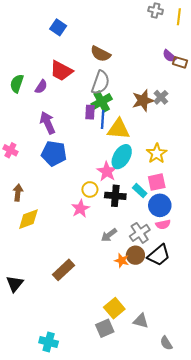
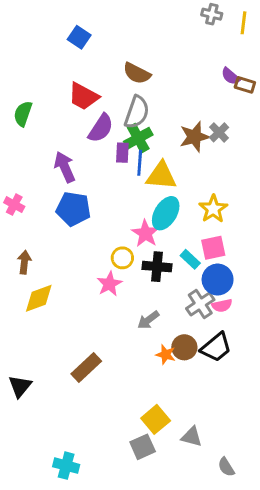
purple semicircle: (41, 87) -> (101, 128), moved, size x1.5
gray cross: (140, 233) -> (200, 304), moved

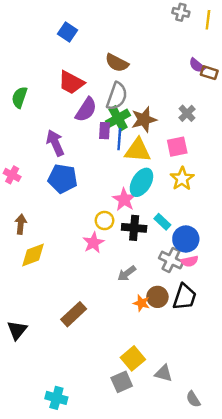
brown star: (194, 137) -> (144, 119), moved
pink square: (213, 248) -> (177, 147), moved
gray cross: (200, 304) -> (171, 260), turned -30
black trapezoid: (216, 347) -> (185, 297), turned -32

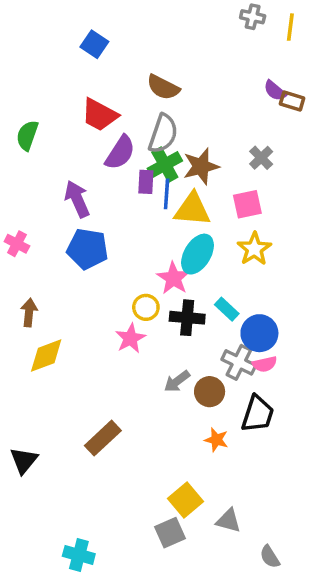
brown circle: (157, 297) -> (210, 392), moved
orange star: (141, 303) -> (216, 440), moved

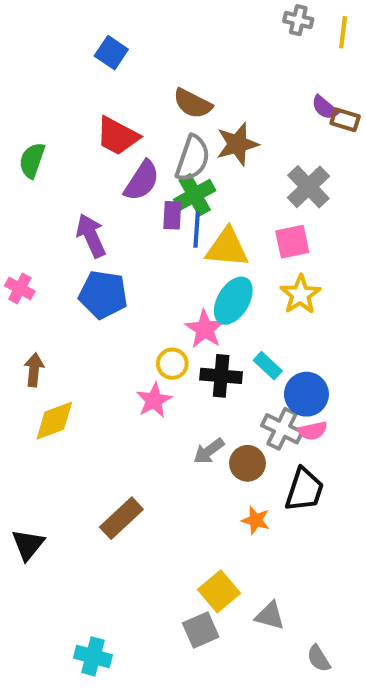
gray cross: (261, 158) -> (308, 187), size x1.5
brown star: (201, 166) -> (237, 144), moved

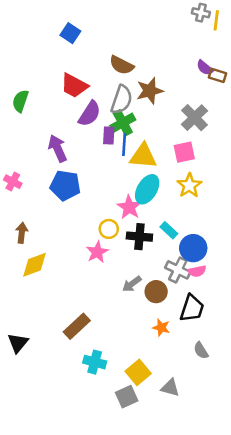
gray cross: (298, 20) -> (201, 13), moved
cyan cross: (93, 656) -> (95, 362), moved
gray semicircle: (319, 658) -> (201, 351), moved

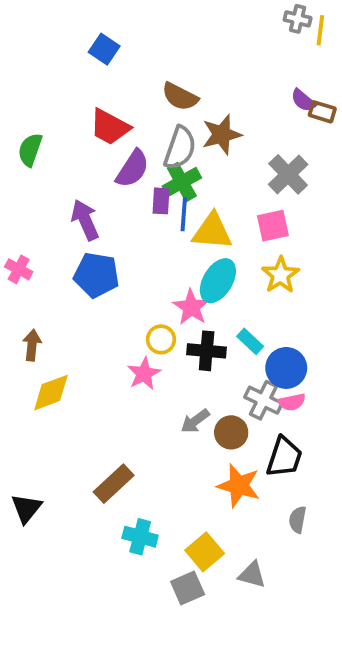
orange star: (161, 327) -> (239, 486), size x1.6
gray semicircle: (201, 351) -> (298, 520), turned 42

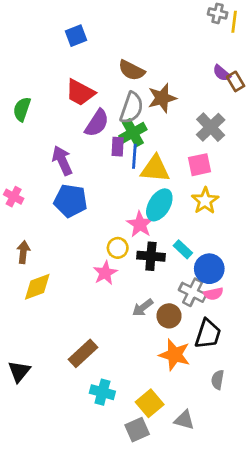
blue square: (104, 49) -> (76, 36), turned 35
brown rectangle: (322, 112) -> (236, 81), turned 42

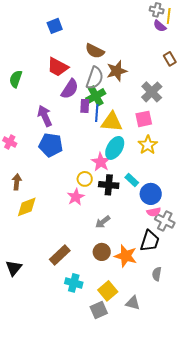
purple semicircle: (222, 73) -> (160, 26), moved
gray cross: (193, 292) -> (165, 221), moved
brown circle: (169, 316) -> (102, 252), moved

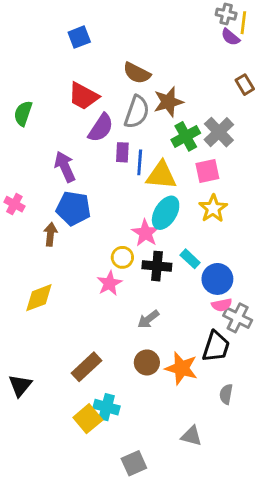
green cross: (96, 96) -> (186, 136), moved
brown arrow: (17, 182) -> (50, 234), moved
yellow square: (108, 291) -> (88, 419), moved
gray square: (99, 310) -> (134, 463), moved

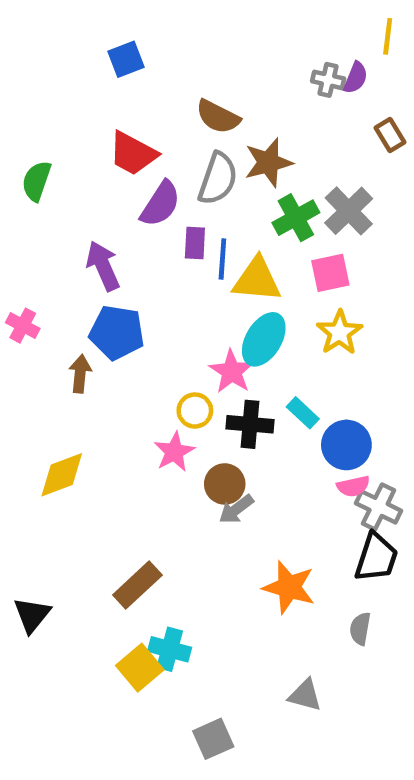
gray cross: (226, 14) -> (328, 80), moved
purple semicircle: (230, 37) -> (356, 78), moved, turned -108
black trapezoid: (216, 347) -> (376, 557), moved
brown circle: (147, 362) -> (225, 484), moved

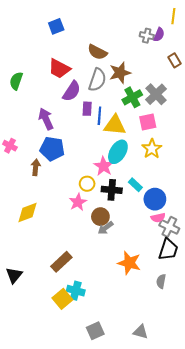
gray triangle: (305, 695) -> (141, 332), moved

